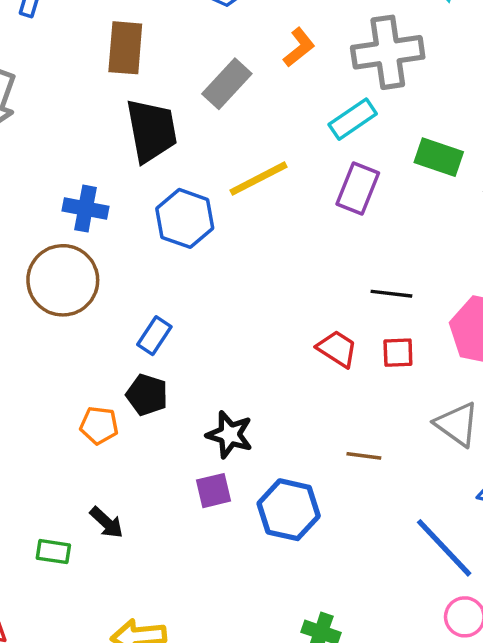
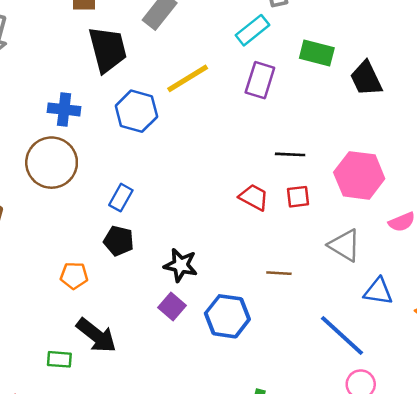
orange pentagon: (99, 425) -> (74, 276), moved
purple square: (213, 491) -> (172, 307), turned -32
black arrow: (107, 523) -> (96, 335), size x1.6

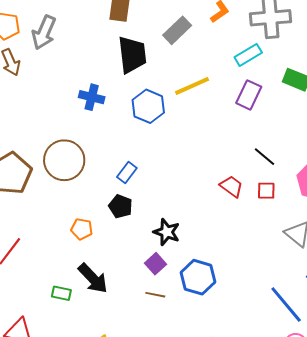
black line: (290, 154) -> (264, 157), turned 30
brown circle: (52, 163) -> (64, 160), moved
brown line: (279, 273) -> (155, 295), moved

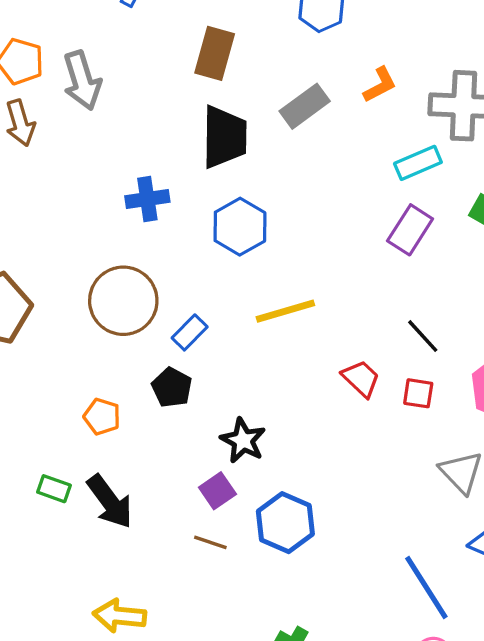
gray arrow: (44, 32) -> (82, 80), turned -48
yellow line: (192, 86) -> (285, 311), moved
blue cross: (92, 97) -> (147, 199), turned -30
brown circle: (64, 160) -> (123, 301), moved
green rectangle: (61, 293) -> (54, 489), moved

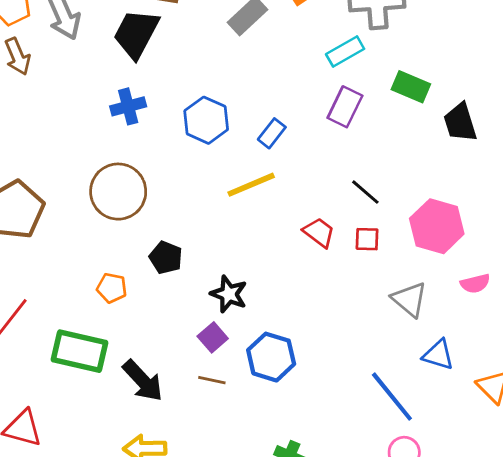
black trapezoid: (224, 137) -> (136, 34), moved, turned -146
blue rectangle: (190, 332) -> (272, 133), moved
green rectangle: (54, 489) -> (79, 351), size x2.0
black arrow: (110, 502) -> (143, 381), moved

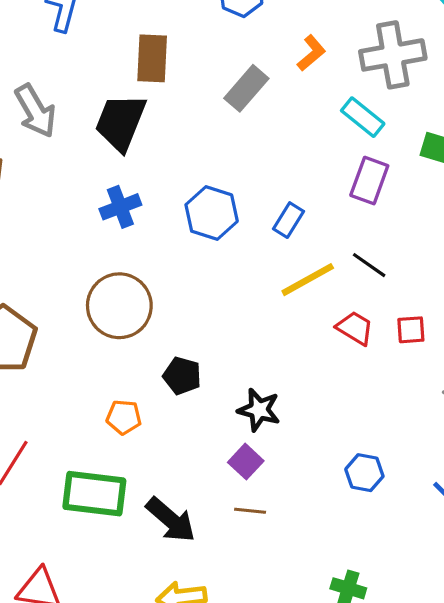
cyan rectangle: (345, 52) -> (363, 117), turned 75
yellow line: (251, 185) -> (308, 280), moved
black line: (365, 192) -> (369, 265), moved
blue hexagon: (271, 357) -> (364, 473), moved, size x0.7

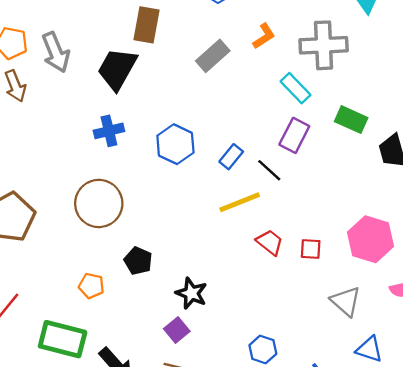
black line: (369, 265) -> (269, 170), moved

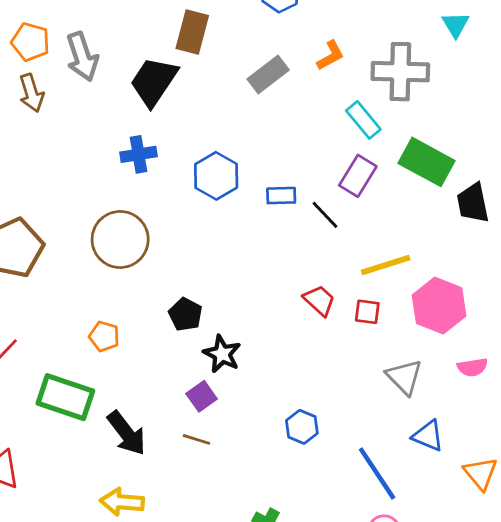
green rectangle: (351, 120) -> (427, 162), size x1.4
blue rectangle: (231, 157) -> (281, 196), turned 45
yellow line: (240, 202) -> (386, 265), moved
black pentagon: (138, 261) -> (185, 314), moved

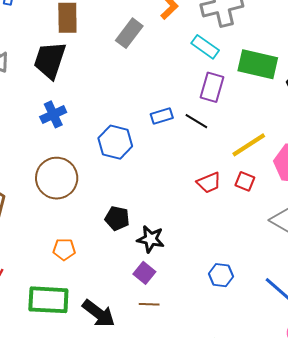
blue hexagon: (216, 176) -> (115, 142), moved
red trapezoid: (319, 300) -> (209, 183), turned 130
red square: (367, 312) -> (245, 181), turned 30

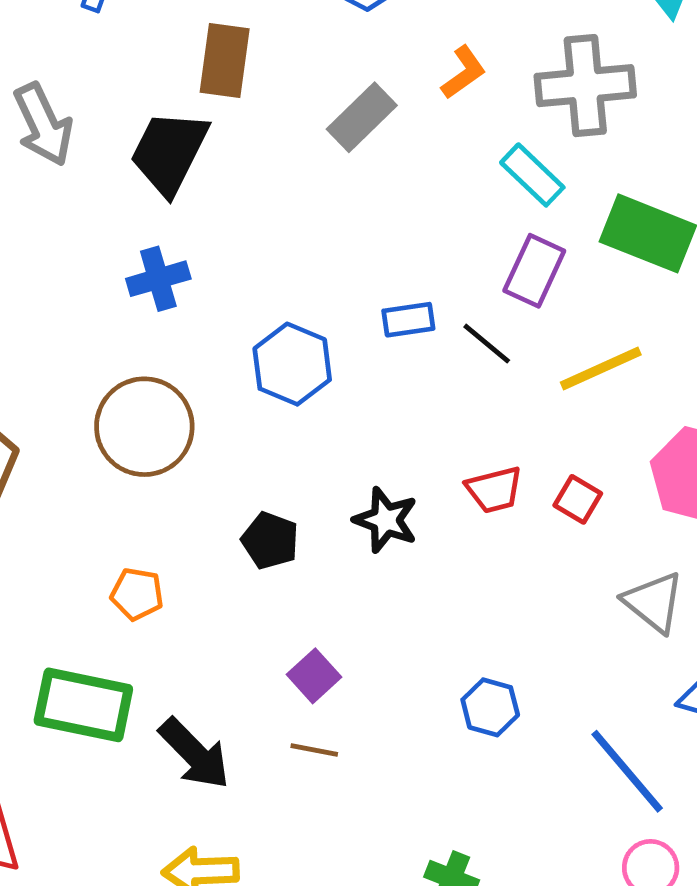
yellow line: (249, 145) -> (601, 368), moved
black star: (151, 239) -> (386, 520), moved

